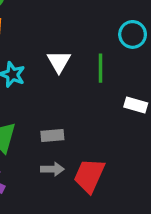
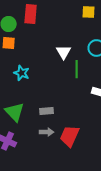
white triangle: (59, 62) -> (64, 52), moved

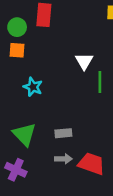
red trapezoid: (70, 136) -> (91, 164), turned 85

